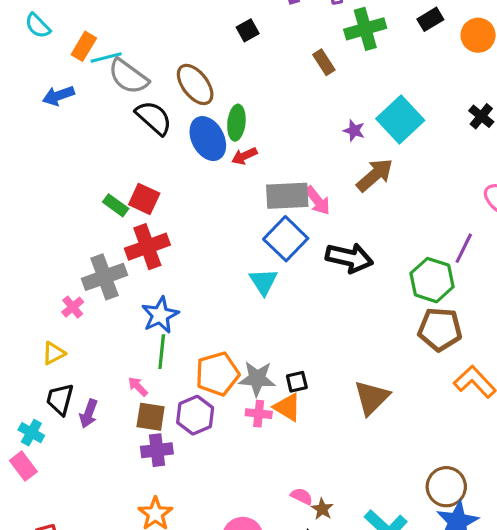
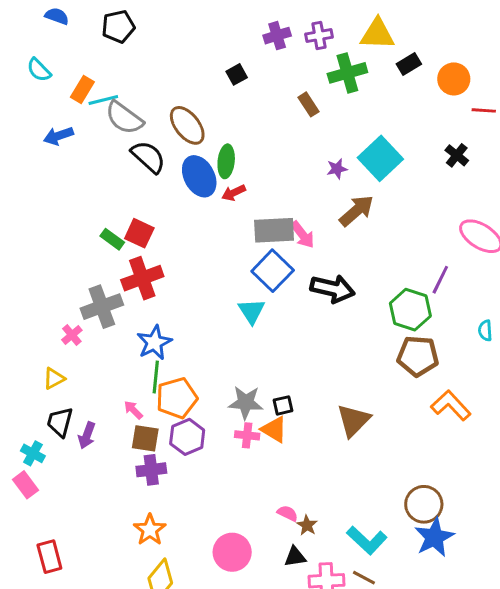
purple star: (354, 131) -> (337, 169), turned -30
orange pentagon: (217, 374) -> (177, 398), moved

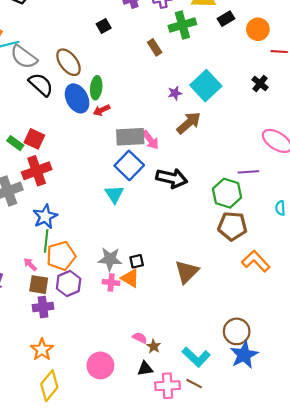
purple line: (440, 280) -> (248, 172), turned 60

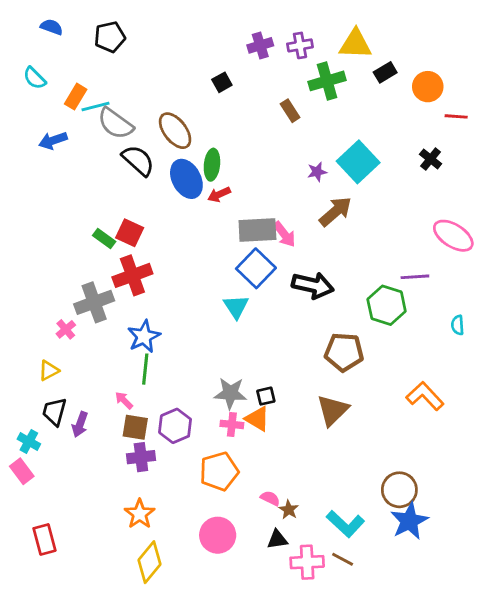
brown pentagon: (232, 226) -> (344, 352), moved
orange pentagon: (61, 256) -> (219, 471), moved

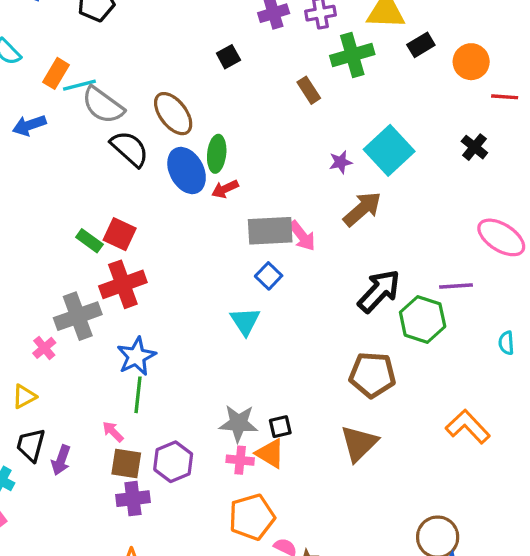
blue square: (256, 268) -> (269, 276), size x0.6
black arrow: (313, 285) -> (379, 291), moved, turned -60
orange pentagon: (219, 471) -> (252, 517), moved

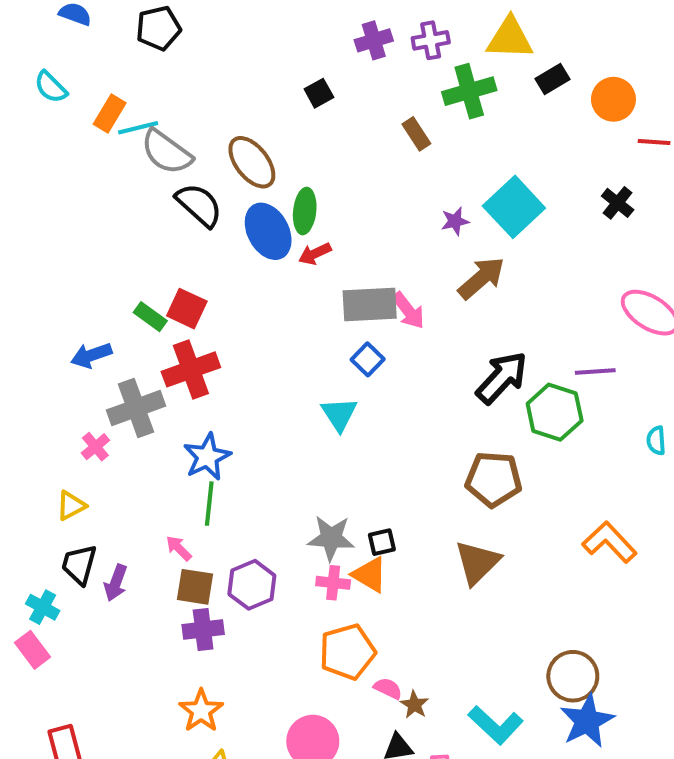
blue arrow: (29, 125) -> (91, 355), moved

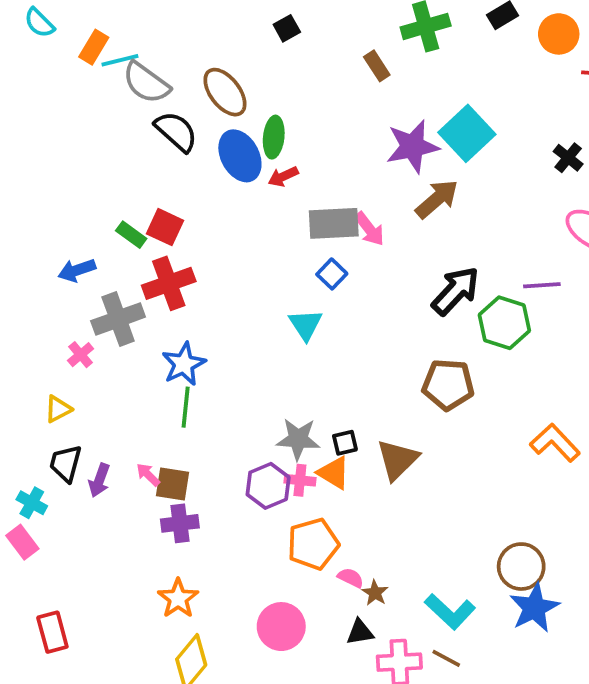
black cross: (618, 203) -> (568, 158), moved
purple star: (455, 221) -> (412, 146), size x2.0
pink arrow: (179, 548) -> (148, 475), moved
brown triangle: (477, 562) -> (397, 460), moved
purple hexagon: (252, 585) -> (268, 486), moved

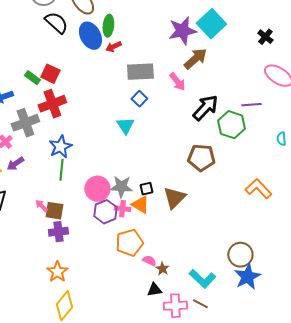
pink arrow: (369, 229) -> (177, 82), moved
purple arrow: (99, 480) -> (15, 164), moved, turned 36
pink circle: (281, 627) -> (97, 189), moved

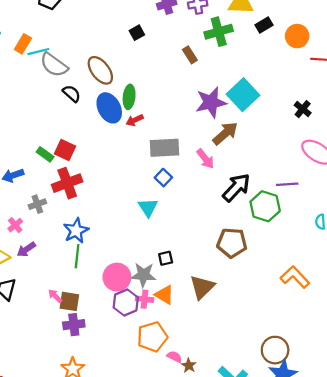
black semicircle: (56, 23) -> (72, 94), size x0.7
gray cross: (25, 123) -> (37, 204), size x0.6
black square: (146, 189) -> (166, 258), moved

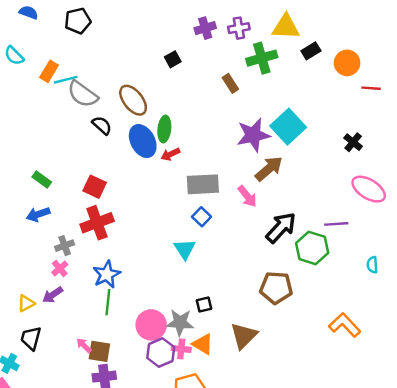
green rectangle: (45, 154) -> (42, 179), moved
pink cross: (15, 225) -> (60, 268), moved

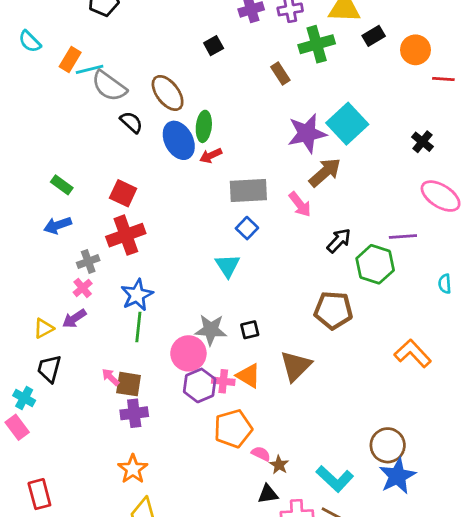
black arrow: (281, 228) -> (339, 241), size x0.7
gray star: (180, 323) -> (211, 330), moved

